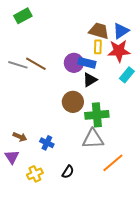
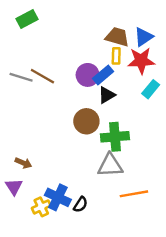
blue rectangle: (87, 63) -> (103, 75), turned -54
blue cross: (47, 143) -> (58, 197), moved, size x1.5
orange line: (113, 163) -> (134, 194), turned 30

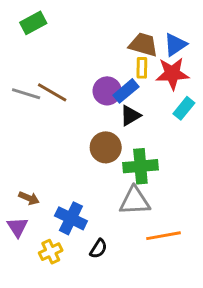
blue cross: (58, 197) -> (71, 218), moved

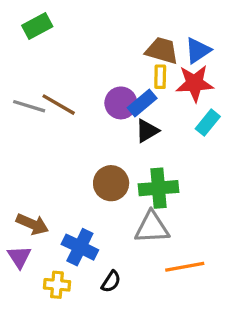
brown circle: (106, 147) -> (111, 183), moved
brown arrow: (29, 198) -> (32, 224), size x1.4
yellow cross: (51, 252) -> (57, 285), turned 30

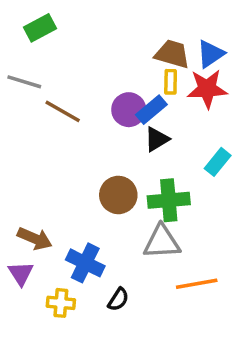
gray line: (29, 106) -> (24, 82), moved
cyan rectangle: (208, 123) -> (218, 162), moved

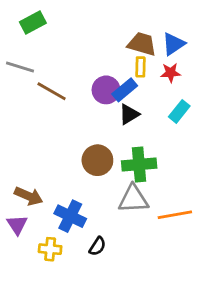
red star: (207, 89) -> (171, 73), size x0.6
cyan rectangle: (218, 162) -> (179, 111), moved
orange line: (197, 284) -> (175, 215), moved

